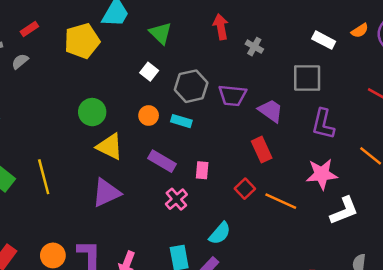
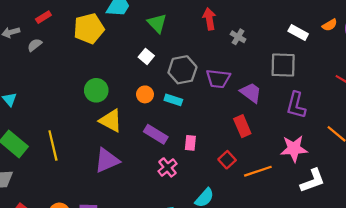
orange line: (281, 201) -> (258, 171), turned -44

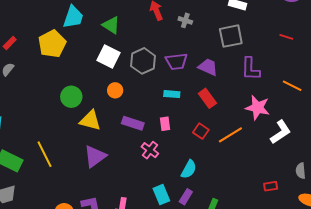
white square: (146, 56) -> (108, 57), size x1.6
cyan rectangle: (173, 100) -> (172, 94), moved
pink star: (294, 149) -> (258, 108), turned 30

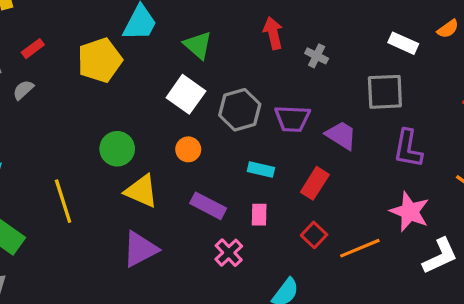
cyan rectangle: (172, 94) -> (261, 170), moved
red rectangle: (207, 98) -> (315, 183), moved, turned 60
yellow line: (44, 154) -> (63, 201), moved

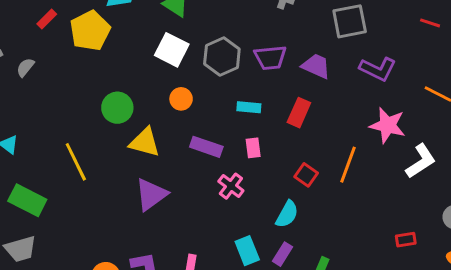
red rectangle: (33, 49) -> (47, 19), moved
purple L-shape: (408, 149) -> (378, 69), turned -66
red square: (314, 235) -> (306, 175), moved
orange line: (360, 248) -> (348, 165), turned -39

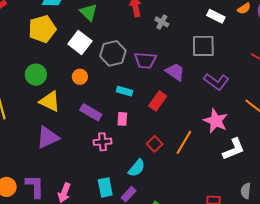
yellow pentagon: (90, 31) -> (42, 29), moved
pink cross: (231, 186) -> (102, 142), turned 36

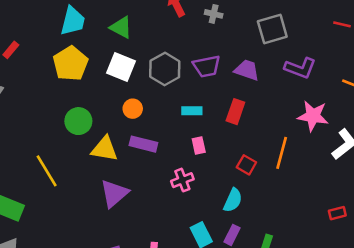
purple rectangle: (91, 112) -> (143, 144), moved

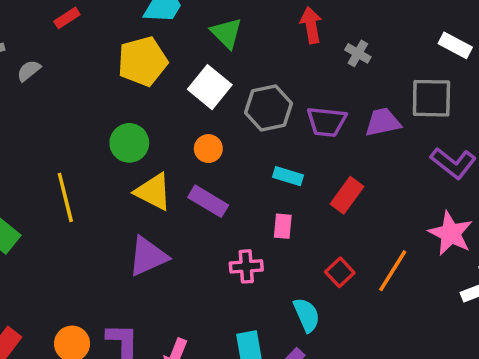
purple trapezoid: (247, 70) -> (383, 122), moved, turned -48
cyan semicircle: (233, 200) -> (307, 315), turned -65

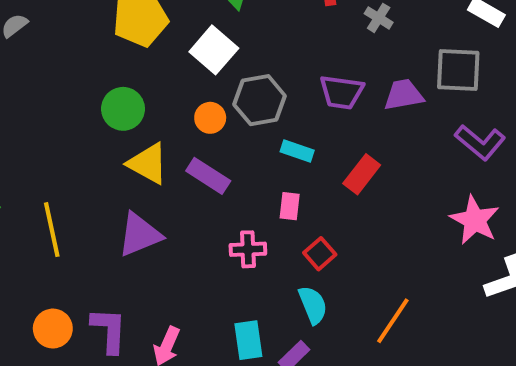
gray hexagon: (269, 108) -> (260, 100), moved
yellow line: (65, 197) -> (52, 230), moved
orange line: (393, 271) -> (393, 321), moved
red square: (340, 272) -> (320, 254), moved

